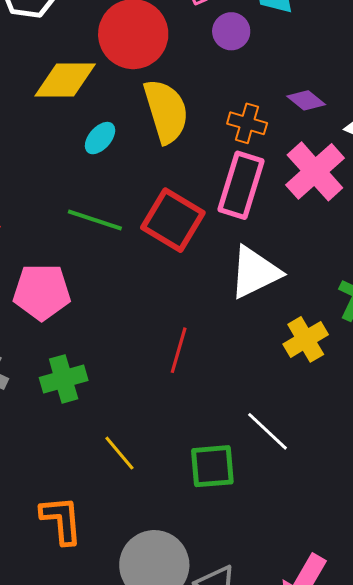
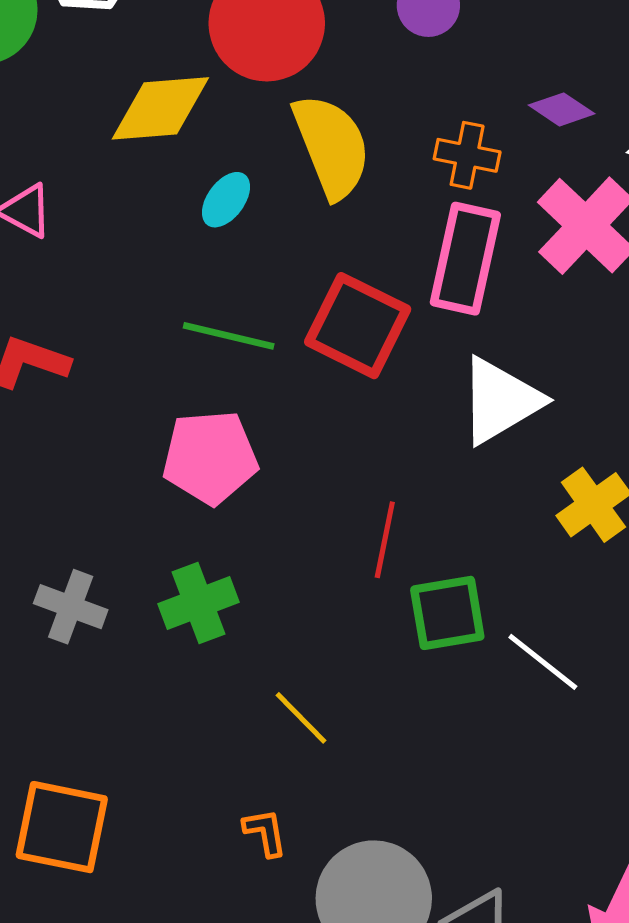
pink pentagon: (42, 292) -> (210, 457), moved
green square: (212, 466) -> (447, 613), moved
orange L-shape: (61, 520) -> (265, 832), moved, size x0.6

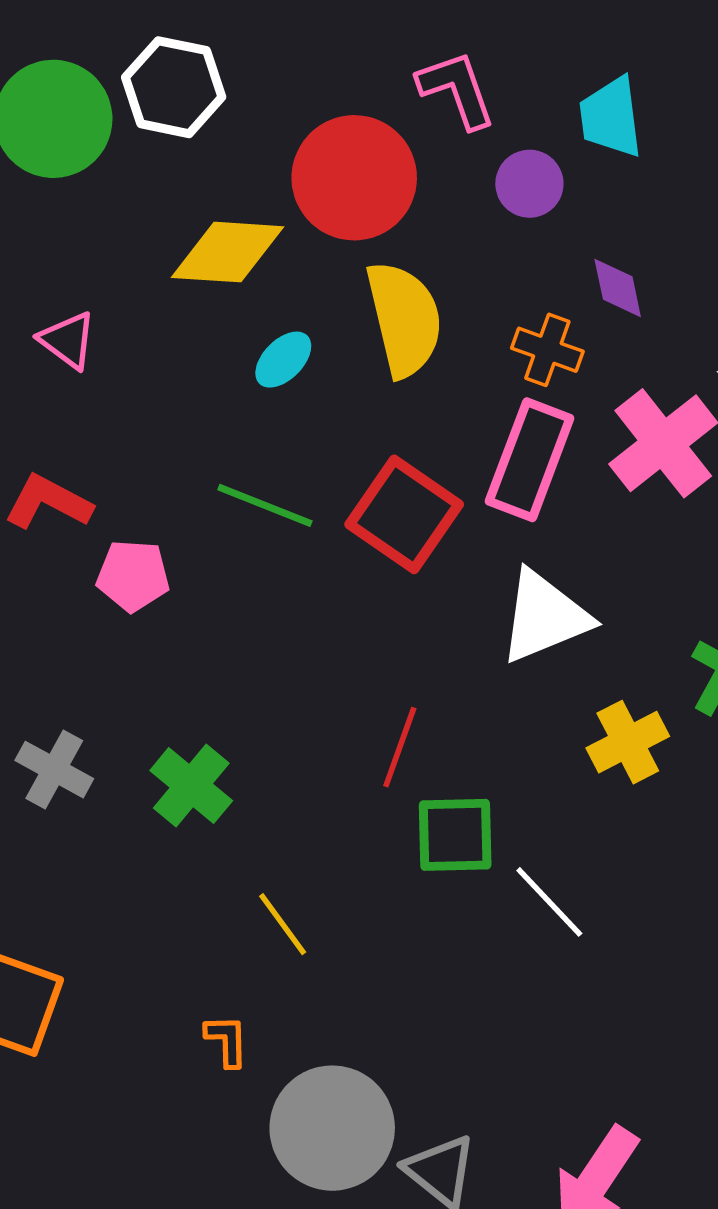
purple diamond: (562, 109) -> (618, 288), moved, turned 36
pink pentagon: (210, 457) -> (133, 576), moved, size x0.7
green cross: (199, 603) -> (191, 786), turned -38

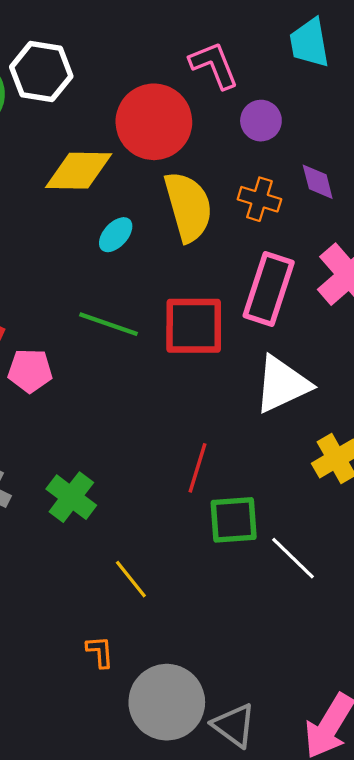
cyan trapezoid: (611, 117) -> (309, 43), moved
orange cross: (547, 350) -> (259, 199), moved
red square: (404, 514) -> (194, 326), turned -32

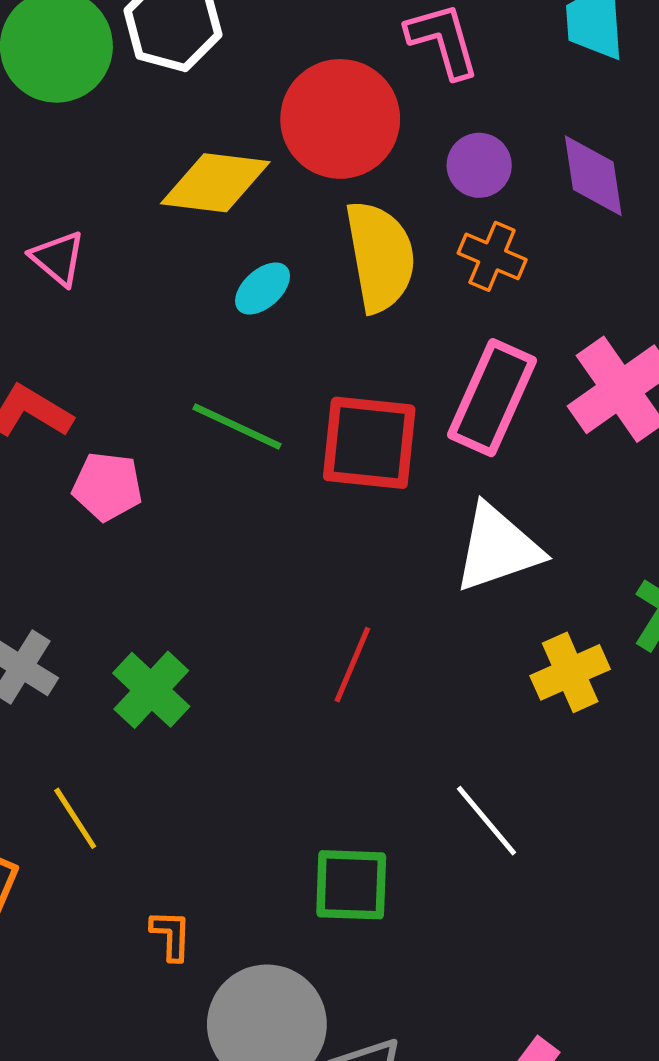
purple circle: (261, 121) -> (479, 165), moved
purple diamond: (318, 182) -> (593, 176), moved, size x1.4
green square: (234, 520) -> (351, 885), moved
yellow line: (131, 579) -> (75, 818), moved

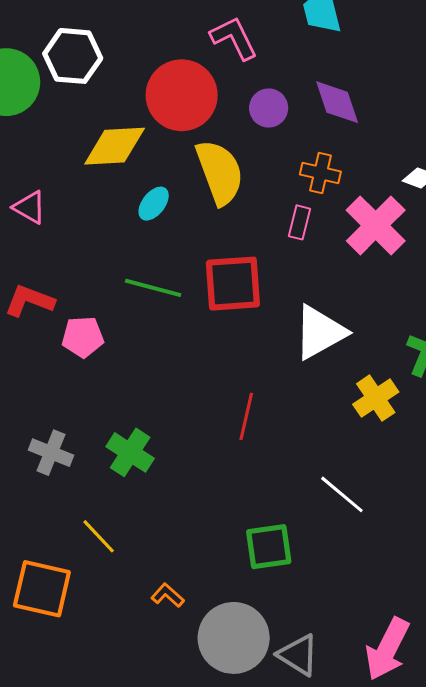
orange cross: (492, 256) -> (320, 173), moved
pink rectangle: (492, 398) -> (299, 222), moved, size x0.5
orange L-shape: (171, 935) -> (168, 595), turned -40

